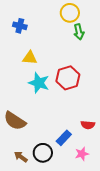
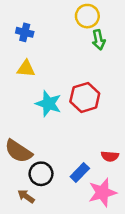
yellow triangle: (30, 58) -> (26, 69), moved
black circle: (43, 153) -> (41, 174), moved
pink star: (82, 154) -> (102, 193), size x1.6

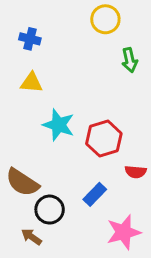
green arrow: (99, 40) -> (130, 60), moved
red hexagon: (85, 97) -> (104, 139), moved
red semicircle: (110, 156) -> (136, 172), moved
blue rectangle: (80, 173) -> (95, 194), moved

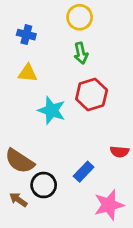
yellow circle: (105, 19) -> (80, 17), moved
green arrow: (130, 60) -> (81, 53), moved
red hexagon: (104, 139) -> (92, 94), moved
brown arrow: (31, 237) -> (18, 200), moved

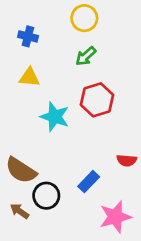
green arrow: (81, 53) -> (86, 56), turned 60

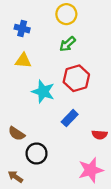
red semicircle: (127, 160) -> (100, 135), moved
brown semicircle: (21, 170) -> (17, 134), size x0.7
blue rectangle: (89, 182) -> (70, 118), moved
brown arrow: (20, 211) -> (15, 177), moved

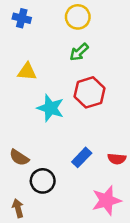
blue cross: (22, 29) -> (22, 18), moved
blue rectangle: (70, 118) -> (82, 157), moved
brown arrow: (15, 177) -> (18, 208), turned 40

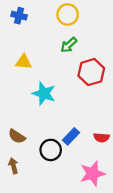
red hexagon: (89, 92) -> (91, 72), moved
black circle: (43, 181) -> (51, 150), moved
brown arrow: (18, 208) -> (13, 166), moved

